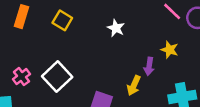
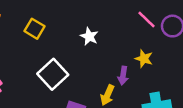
white square: (57, 77) -> (53, 74), moved

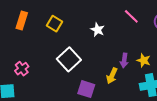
pink line: (146, 20) -> (131, 16), moved
yellow star: (144, 59) -> (144, 60), moved

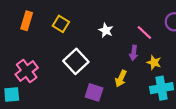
pink line: (131, 16) -> (144, 32), moved
purple arrow: (124, 60) -> (134, 53), moved
pink cross: (22, 69) -> (27, 71), size x1.5

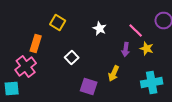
orange rectangle: (27, 21) -> (36, 44), moved
white square: (76, 61) -> (72, 58), size x0.6
yellow star: (154, 62) -> (147, 48), moved

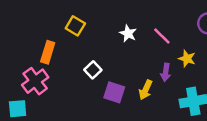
pink line: (136, 30) -> (162, 36), moved
purple arrow: (126, 50) -> (166, 72), moved
purple square: (89, 86) -> (114, 92), moved

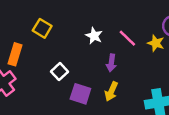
yellow star: (187, 59) -> (156, 43), moved
purple arrow: (166, 72) -> (111, 63), moved

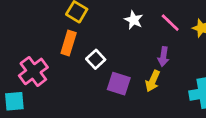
orange rectangle: (15, 54) -> (69, 43), moved
purple arrow: (111, 63) -> (163, 57), moved

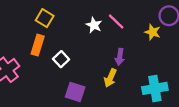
pink line: (170, 23) -> (116, 22), moved
purple square: (119, 84) -> (75, 92), moved

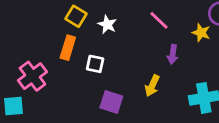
white star: (94, 25) -> (107, 24), moved
purple arrow: (120, 57) -> (173, 54), moved
white square: (61, 59) -> (95, 64), turned -35

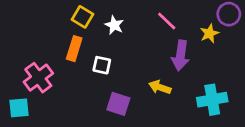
yellow star: (201, 33) -> (209, 33), turned 30
purple arrow: (173, 54) -> (180, 55), size x1.5
yellow arrow: (152, 86) -> (160, 87), turned 85

